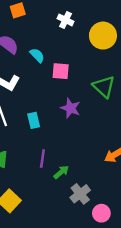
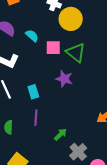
yellow circle: (103, 36) -> (71, 19), moved
green triangle: (104, 87) -> (76, 53), moved
purple line: (42, 159) -> (36, 118), moved

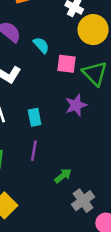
purple star: (64, 79) -> (76, 105), turned 30

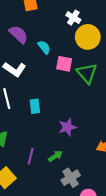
purple star: (76, 105) -> (67, 127), moved
purple line: (34, 151) -> (31, 156), moved

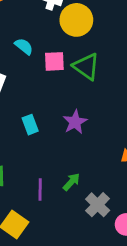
purple star: (67, 127) -> (75, 122), moved

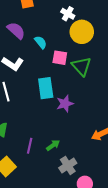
cyan rectangle: (30, 125) -> (46, 88), moved, size x1.5

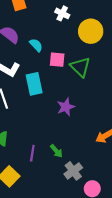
yellow circle: (82, 32) -> (91, 31), moved
cyan rectangle: (46, 88) -> (34, 84), moved
green arrow: (53, 145) -> (56, 151), turned 88

